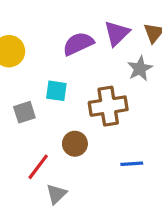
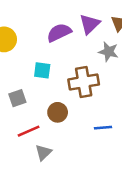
gray star: (140, 68) -> (108, 52), turned -30
gray square: (24, 112) -> (17, 98), moved
red line: (38, 167) -> (29, 131), turned 30

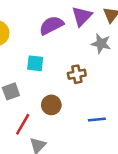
brown cross: (84, 82) -> (77, 74), size x0.6
red line: (29, 131) -> (23, 124), turned -35

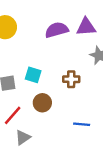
purple triangle: (82, 16) -> (86, 27), turned 30
cyan square: (35, 63) -> (33, 75), moved

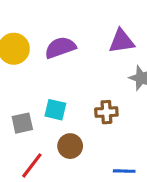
purple semicircle: (57, 30) -> (60, 48), moved

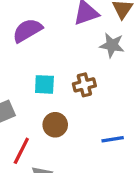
cyan square: (55, 110) -> (44, 84), moved

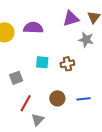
purple semicircle: (27, 30) -> (33, 28), turned 30
brown circle: (55, 125) -> (57, 98), moved

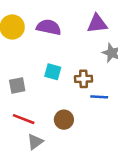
blue line: (83, 99) -> (99, 97), moved
red line: (26, 103) -> (24, 119), turned 72

